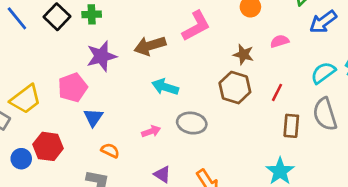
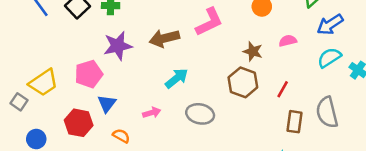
cyan semicircle: (323, 73) -> (329, 58), moved
cyan arrow: (165, 87) -> (177, 78), turned 120
pink arrow: (151, 131) -> (152, 113), moved
red hexagon: (48, 146) -> (79, 123), moved

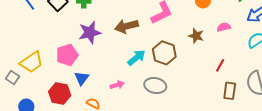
brown hexagon: (243, 82) -> (164, 53), moved

